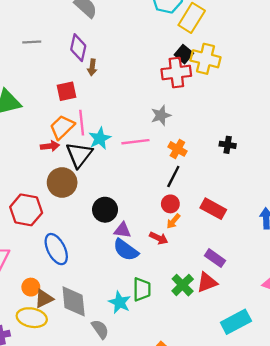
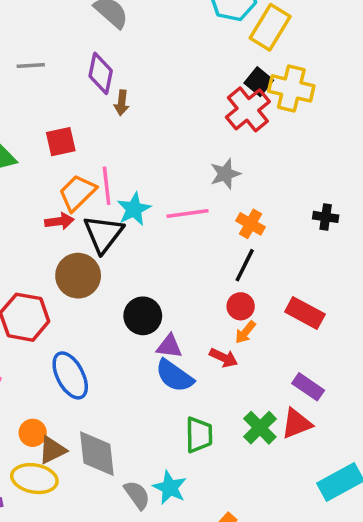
red cross: (176, 73) -> (248, 109), turned -32
red square: (66, 91) -> (61, 142), moved
cyan star: (120, 302) -> (170, 488), moved

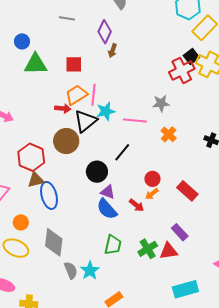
black line: (245, 265) -> (122, 152), moved
brown triangle: (52, 450) -> (36, 180), moved

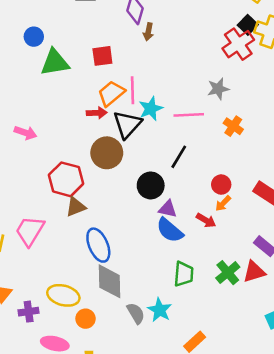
blue ellipse: (49, 195) -> (98, 245), moved
orange circle: (21, 222) -> (86, 319), moved

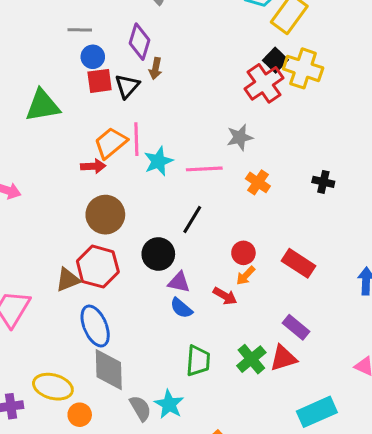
blue circle: (34, 37) -> (93, 57), moved
red square: (102, 56) -> (100, 81), moved
black triangle: (127, 124) -> (127, 86), moved, size x0.7
red hexagon: (66, 179) -> (98, 267), moved
blue semicircle: (170, 230) -> (181, 308), size x0.7

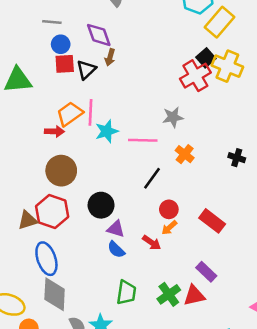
purple diamond: (139, 42) -> (99, 35), turned -40
black line: (192, 219) -> (152, 178), moved

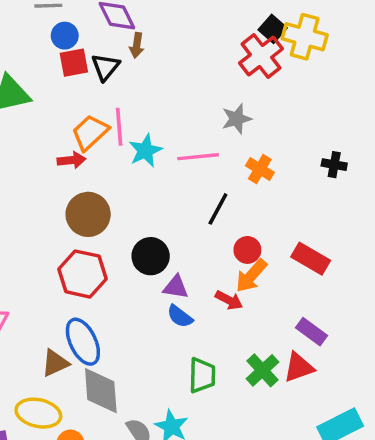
brown triangle: (27, 220) -> (55, 363), moved
orange arrow: (169, 228) -> (251, 276), size x1.5

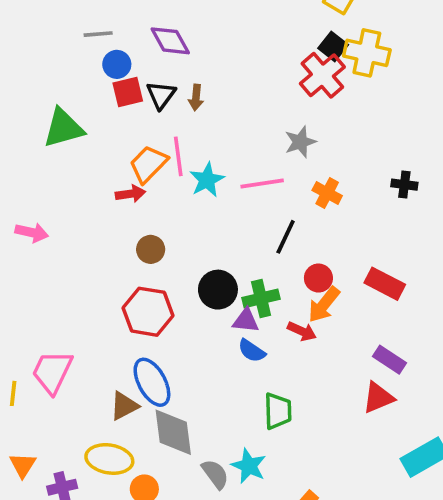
brown arrow: (137, 45) -> (196, 98), moved
brown circle: (88, 214) -> (151, 249), size x0.6
green cross: (263, 370) -> (261, 298), moved, turned 32

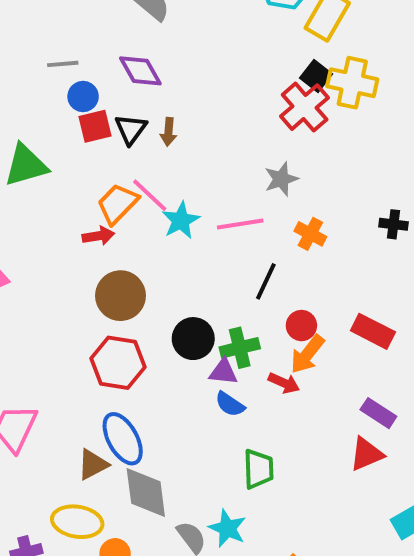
pink line: (178, 156) -> (150, 195), turned -39
brown circle: (151, 249) -> (120, 296), size x1.6

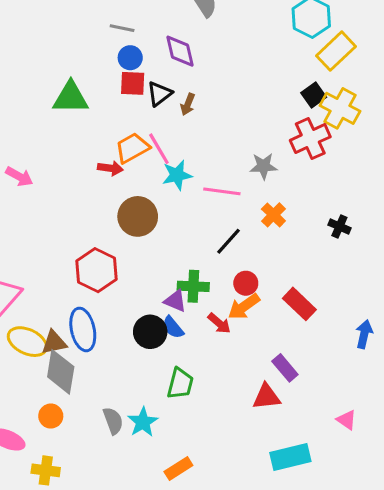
red cross: (305, 107) -> (310, 139), moved
brown circle: (120, 296) -> (138, 216), moved
black circle: (193, 339) -> (150, 332), moved
gray diamond: (146, 492) -> (61, 372), moved
yellow ellipse: (77, 522) -> (27, 342), moved

